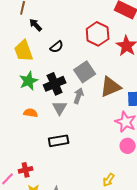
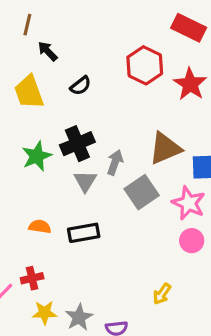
gray square: (85, 72) -> (142, 192), moved
green star: (29, 81) -> (37, 156), moved
orange semicircle: (31, 113) -> (40, 227), moved

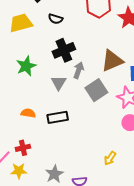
black semicircle: (81, 86) -> (55, 19), turned 56
yellow trapezoid: (29, 92) -> (21, 23), turned 95
black cross: (77, 144) -> (64, 50), moved
yellow star: (45, 313) -> (19, 171), moved

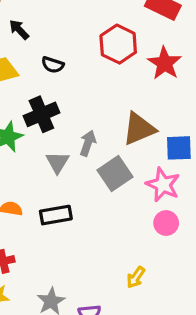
black cross: (64, 50) -> (41, 114), moved

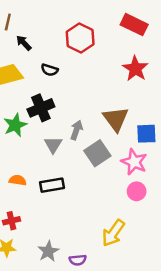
red hexagon: (118, 44) -> (80, 38), moved
brown triangle: (139, 129) -> (116, 119), turned -44
yellow arrow: (136, 277) -> (113, 233), size x1.6

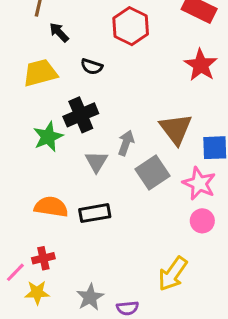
orange semicircle: (18, 180) -> (51, 207), size x1.5

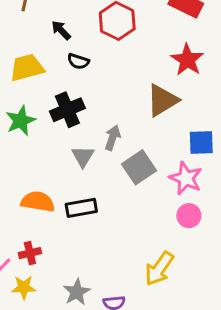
black arrow: (59, 32) -> (61, 30), moved
brown triangle: (176, 129) -> (162, 100), moved, turned 36
green star: (48, 137) -> (21, 121), moved

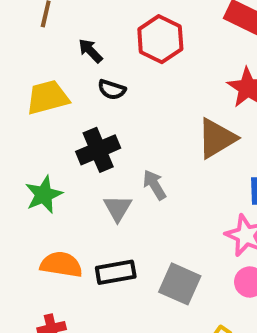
green star: (21, 121) -> (44, 195), moved
gray arrow: (113, 138) -> (154, 185), turned -50
gray square: (139, 167) -> (180, 284), moved, turned -32

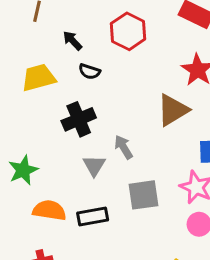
green star: (44, 195) -> (23, 170), moved
gray square: (180, 284) -> (144, 195), moved, turned -32

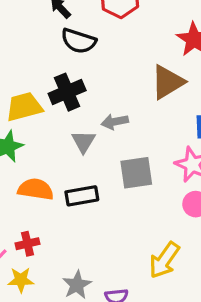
black semicircle: (90, 71) -> (79, 41), size x1.5
yellow trapezoid: (39, 78) -> (24, 107), moved
gray arrow: (123, 147) -> (115, 122), turned -70

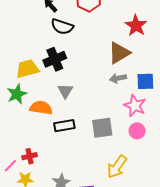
gray arrow: (115, 122) -> (118, 78), moved
gray square: (136, 173) -> (102, 128), moved
orange semicircle: (36, 189) -> (41, 108), moved

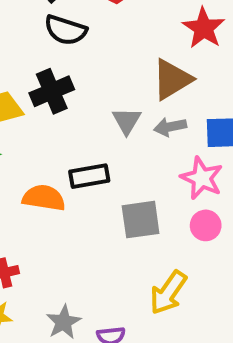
gray triangle: (65, 91) -> (127, 121), moved
orange semicircle: (41, 108) -> (44, 198), moved
black rectangle: (64, 126) -> (89, 176), moved

